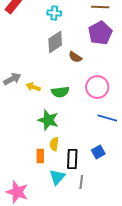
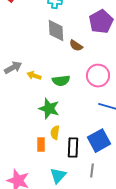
gray diamond: (55, 42) -> (56, 31), turned -60
blue square: (98, 152) -> (99, 141), size x1.6
cyan triangle: (57, 177) -> (58, 176), moved
gray line: (81, 182) -> (92, 171), moved

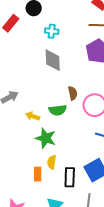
brown semicircle: (76, 46) -> (73, 93), moved, turned -136
yellow arrow: (34, 76) -> (33, 116), moved

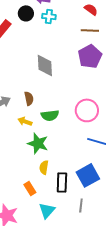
cyan cross: (52, 31) -> (49, 16), moved
brown semicircle: (73, 93) -> (29, 98), moved
orange rectangle: (38, 174) -> (30, 188), moved, turned -32

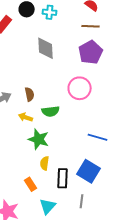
gray diamond: (45, 65) -> (46, 48), moved
pink circle: (87, 110) -> (80, 88), moved
blue square: (88, 175) -> (89, 171), turned -30

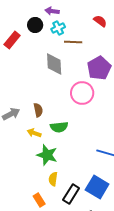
cyan cross: (50, 12) -> (58, 28), turned -32
brown line: (91, 26) -> (73, 42), moved
pink circle: (80, 88) -> (82, 93), moved
black rectangle: (63, 178) -> (71, 194), turned 30

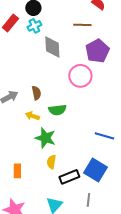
cyan cross: (58, 28) -> (34, 26), moved
brown line: (73, 42) -> (82, 25), moved
black rectangle: (71, 194) -> (69, 177), turned 36
orange rectangle: (39, 200) -> (17, 171), moved, turned 32

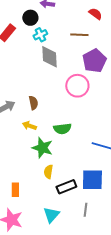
cyan cross: (34, 26) -> (40, 35), moved
green semicircle: (57, 110) -> (62, 129), moved
blue square: (95, 170) -> (92, 180), turned -30
orange rectangle: (17, 171) -> (15, 190), moved

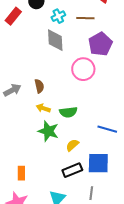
cyan cross: (40, 35) -> (58, 16), moved
yellow arrow: (29, 126) -> (43, 108), moved
yellow semicircle: (48, 172) -> (72, 145), moved, turned 40

